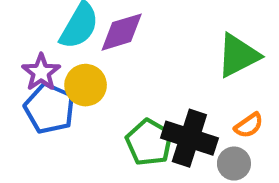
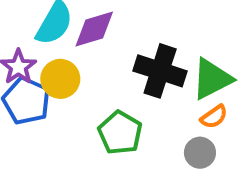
green triangle: (238, 55) -> (212, 79), moved
black cross: (189, 138) -> (160, 71), moved

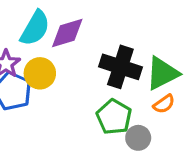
green pentagon: (120, 133) -> (114, 117), moved
gray circle: (200, 153) -> (138, 138), moved

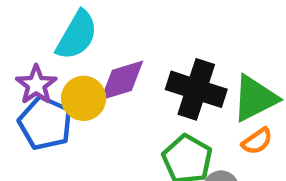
purple diamond: (67, 33) -> (122, 80), moved

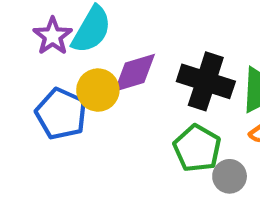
purple star: (36, 85) -> (53, 36), moved

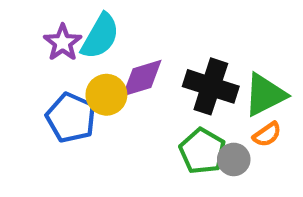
gray circle: (230, 176) -> (234, 159), moved

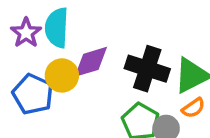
cyan semicircle: (100, 36) -> (57, 28), turned 153

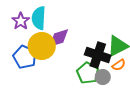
black cross: (147, 69) -> (98, 55), moved
yellow circle: (62, 75) -> (42, 46), size x1.4

